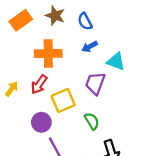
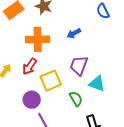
blue semicircle: (85, 21) -> (103, 11), moved
cyan triangle: (116, 61) -> (97, 84), moved

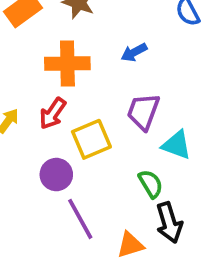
green semicircle: (76, 99) -> (151, 184), moved

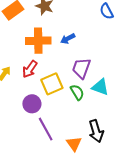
blue arrow: (134, 52) -> (68, 39), moved
green semicircle: (151, 184) -> (77, 92), moved
orange triangle: (130, 245) -> (74, 144), turned -49

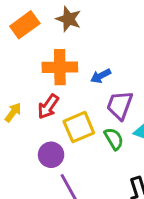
blue arrow: (68, 39) -> (101, 76), moved

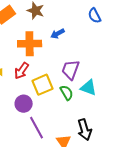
blue arrow: (101, 76) -> (58, 34), moved

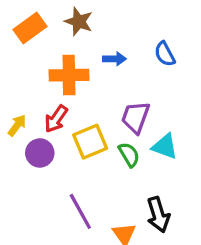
blue semicircle: (95, 16) -> (165, 54), moved
blue arrow: (58, 34) -> (114, 59), turned -152
purple circle: (24, 104) -> (40, 153), moved

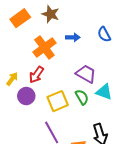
orange cross: (69, 75) -> (44, 48), turned -35
purple trapezoid: (136, 117) -> (86, 74), turned 100
yellow square: (90, 142) -> (58, 101), moved

